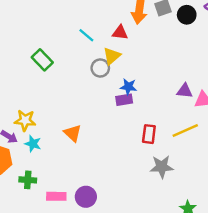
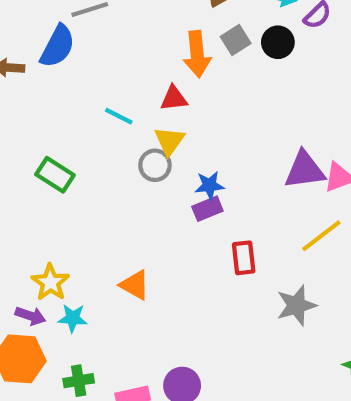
purple triangle: (185, 91) -> (305, 170), size x1.5
yellow star: (25, 120) -> (50, 282), turned -30
red rectangle: (149, 134) -> (244, 258), moved

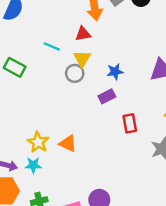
green rectangle: (55, 175) -> (15, 67), moved
blue star: (209, 185) -> (115, 72), moved
yellow star: (50, 282) -> (38, 142), moved

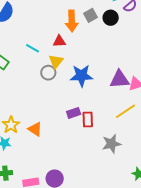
blue star: (115, 72) -> (81, 76), size x1.6
purple rectangle: (107, 96) -> (74, 113), moved

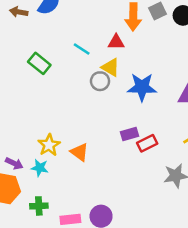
yellow triangle: (56, 61) -> (111, 67), turned -42
red rectangle: (88, 119) -> (147, 143), turned 63

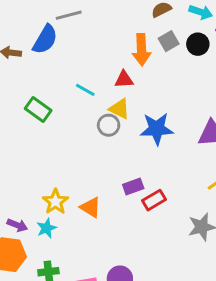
purple rectangle: (129, 134) -> (133, 186), moved
red rectangle: (147, 143) -> (154, 200), moved
cyan star: (40, 168) -> (46, 228), turned -30

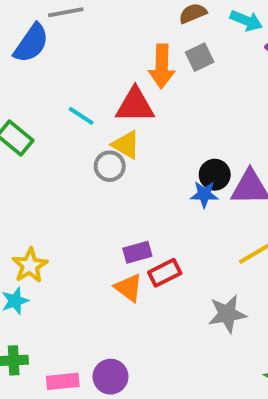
black circle: (198, 44) -> (215, 175), moved
red triangle: (124, 79) -> (135, 105), size x1.5
blue star: (157, 129) -> (204, 194), moved, size x0.6
orange triangle: (91, 207) -> (129, 288), moved

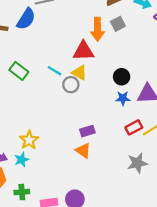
cyan line: (81, 116) -> (55, 71), moved
black circle: (215, 175) -> (122, 77), moved
red rectangle: (165, 273) -> (134, 127), moved

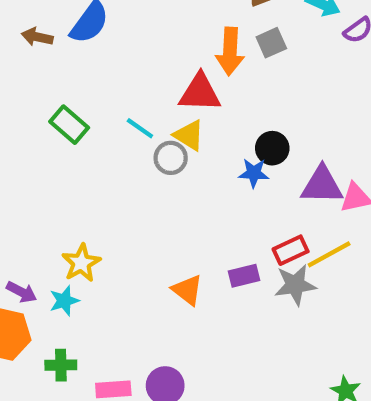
blue star: (123, 98) -> (254, 173), moved
purple rectangle: (87, 131) -> (244, 276), moved
gray star: (137, 163) -> (295, 285), moved

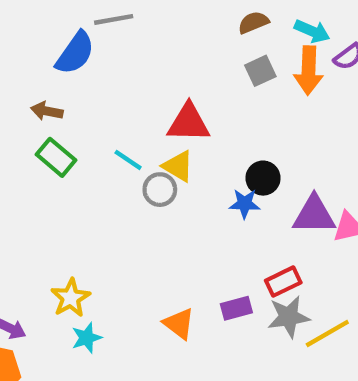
brown arrow: (37, 37) -> (47, 111), moved
orange arrow: (230, 51) -> (309, 70), moved
yellow line: (329, 254) -> (327, 333), moved
cyan star: (64, 301) -> (87, 338), moved

